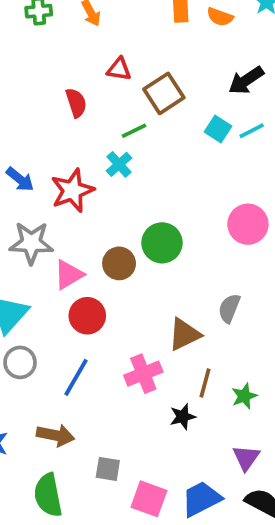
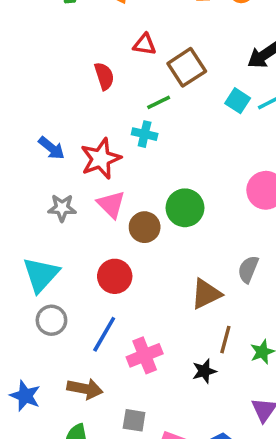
cyan cross: (119, 164) -> (145, 134), turned -35
gray star: (31, 243) -> (62, 208), size x0.7
pink triangle: (69, 275) -> (111, 204), moved, turned -44
pink cross: (143, 374) -> (145, 355), moved

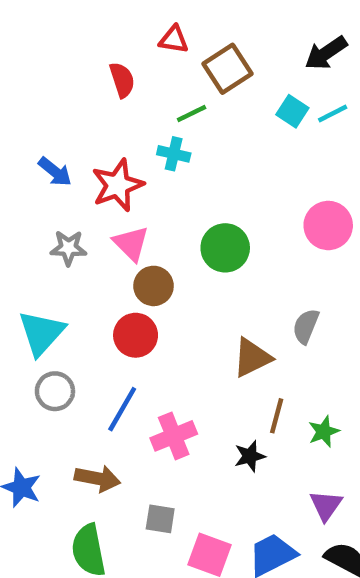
brown circle: (145, 227) -> (154, 286), moved

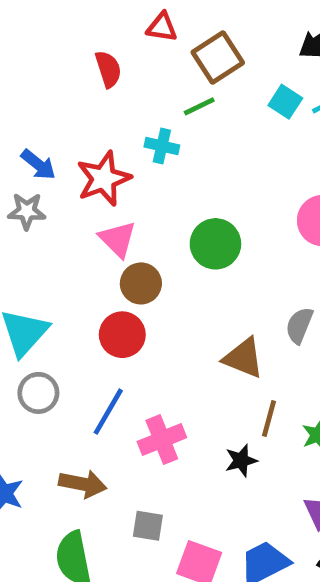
green line: (192, 113) -> (199, 106), moved
gray star: (68, 248) -> (27, 211), moved
brown triangle: (252, 358) -> (243, 358), turned 48

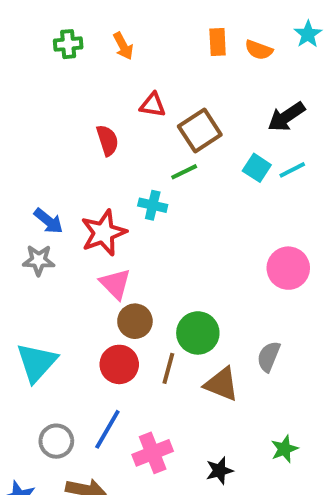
green circle: (215, 244) -> (198, 333), moved
gray circle: (38, 393) -> (56, 441), moved
brown line: (269, 419) -> (168, 368), moved

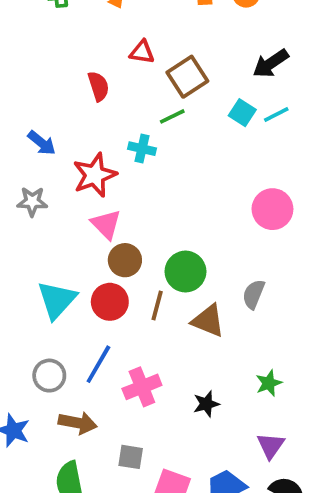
blue arrow: (48, 221) -> (42, 143), moved
cyan triangle: (37, 362) -> (57, 300), moved

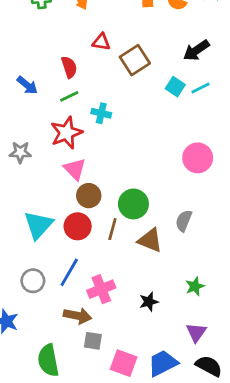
green line: (172, 116) -> (69, 96), moved
blue arrow: (42, 143) -> (27, 85), moved
brown arrow: (78, 423) -> (78, 316), moved

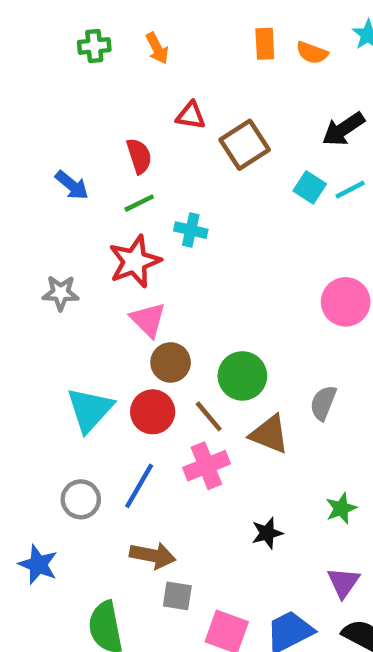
brown line: (112, 229) -> (209, 416), turned -55
pink cross: (101, 289) -> (206, 466), moved

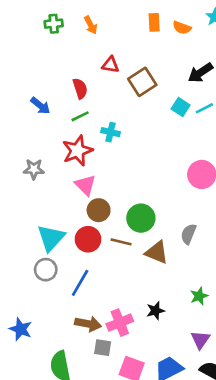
brown line: (209, 416) -> (121, 242), turned -36
pink cross: (206, 466) -> (120, 323), moved
gray circle: (81, 499) -> (46, 270), moved

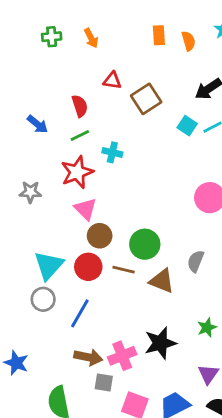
orange semicircle: (182, 28) -> (189, 41), turned -126
black star: (155, 311) -> (160, 343), size x1.6

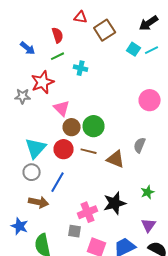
red star: (77, 172) -> (43, 82), moved
green circle: (145, 244) -> (94, 126), moved
brown arrow: (88, 357) -> (39, 202), moved
blue star: (16, 363) -> (20, 226), moved

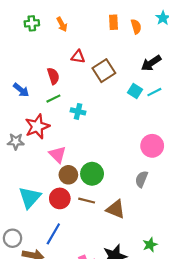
gray semicircle: (140, 145) -> (141, 179), moved
gray circle: (32, 172) -> (12, 238), moved

